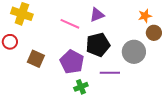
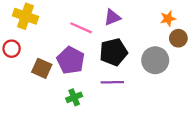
purple pentagon: (72, 62) -> (71, 60), moved
purple line: (110, 73) -> (112, 82), moved
green cross: (81, 87) -> (74, 97), moved

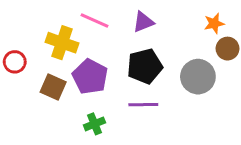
yellow cross: (25, 16) -> (62, 43), moved
pink line: (81, 28) -> (95, 20), moved

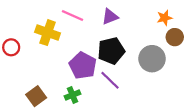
purple pentagon: (90, 77) -> (83, 65), moved
brown square: (53, 87) -> (36, 96), moved, turned 30
purple line: (143, 105) -> (110, 80), turned 45

